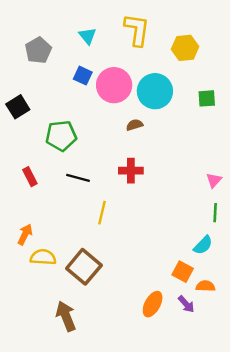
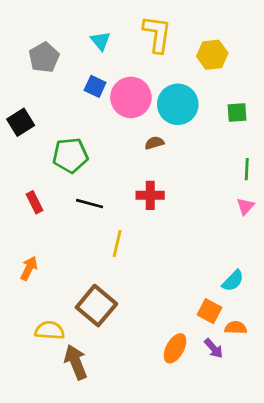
green line: (215, 213) -> (247, 169), moved
yellow semicircle: (43, 257) -> (50, 330), moved

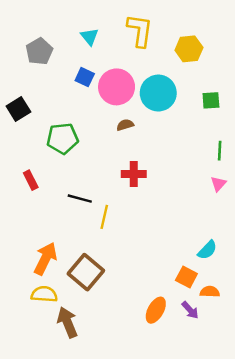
brown semicircle: (154, 143) -> (125, 125), moved
black line: (90, 204) -> (80, 199), moved
orange arrow: (29, 268) -> (45, 259), moved, size x1.5

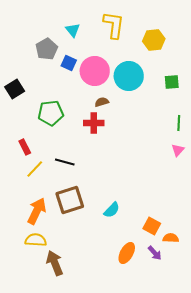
gray pentagon: (39, 51) -> (47, 49), moved
red cross: (134, 174) -> (94, 123), moved
yellow line: (104, 217) -> (35, 169), moved, turned 30
cyan semicircle: (207, 250) -> (112, 210), moved
brown square: (86, 272) -> (70, 200), moved, turned 32

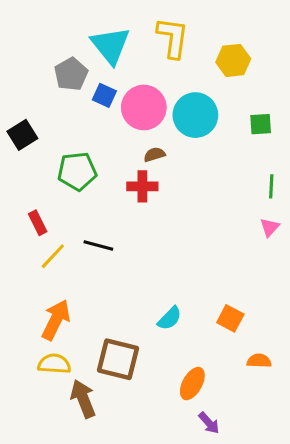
cyan triangle: (73, 30) -> (110, 45), size x1.8
brown square: (70, 200) -> (118, 359), moved, turned 32
orange square: (152, 226) -> (230, 318), moved
purple arrow: (155, 253) -> (209, 423), moved

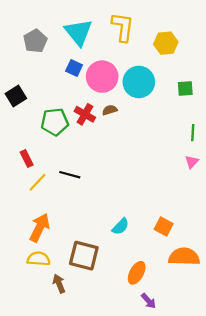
gray pentagon: (71, 74) -> (35, 41), moved
red cross: (142, 186) -> (85, 114), moved, turned 30
orange semicircle: (259, 361) -> (184, 257), size x1.8
brown arrow: (83, 399) -> (59, 284), size x0.7

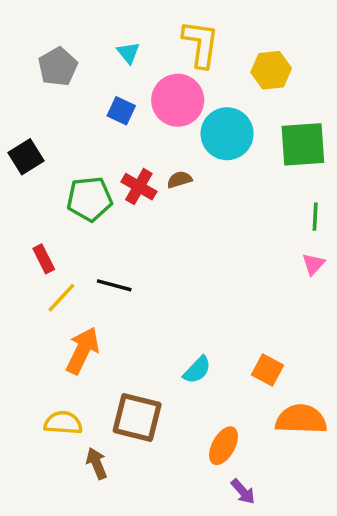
cyan triangle: (78, 32) -> (128, 53), size x0.5
pink circle: (102, 77) -> (178, 100), moved
green square: (185, 88) -> (303, 144), size x1.8
orange arrow: (40, 228) -> (82, 351), moved

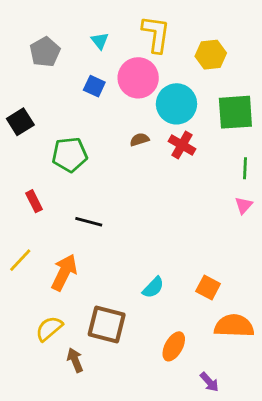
red cross: (139, 187) -> (182, 145), moved
yellow line: (61, 298) -> (20, 260), moved
yellow semicircle: (63, 423) -> (49, 329), turned -44
purple arrow: (243, 492) -> (209, 382), moved

